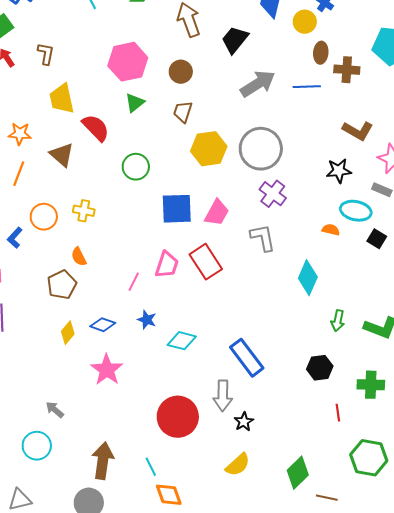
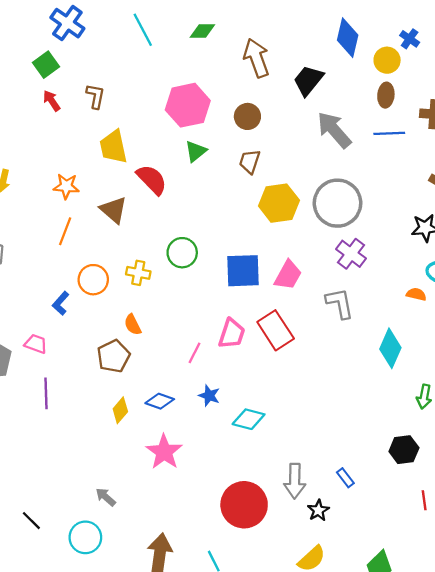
brown ellipse: (321, 53) -> (386, 95), moved
gray arrow: (258, 84) -> (334, 130), turned -99
green circle: (136, 167) -> (182, 253), moved
blue rectangle: (247, 358) -> (345, 478), moved, size x0.5

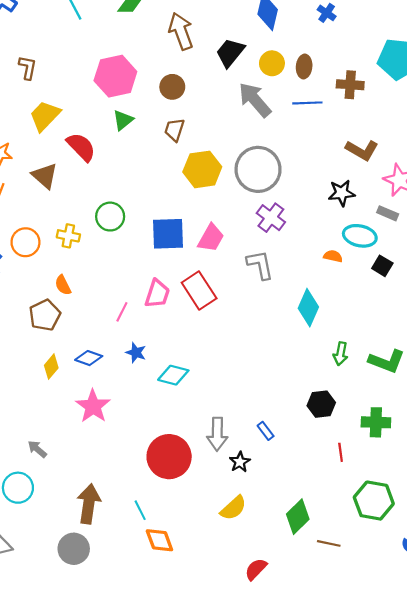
yellow circle: (387, 60) -> (272, 63), moved
yellow trapezoid: (114, 147) -> (45, 116), turned 56

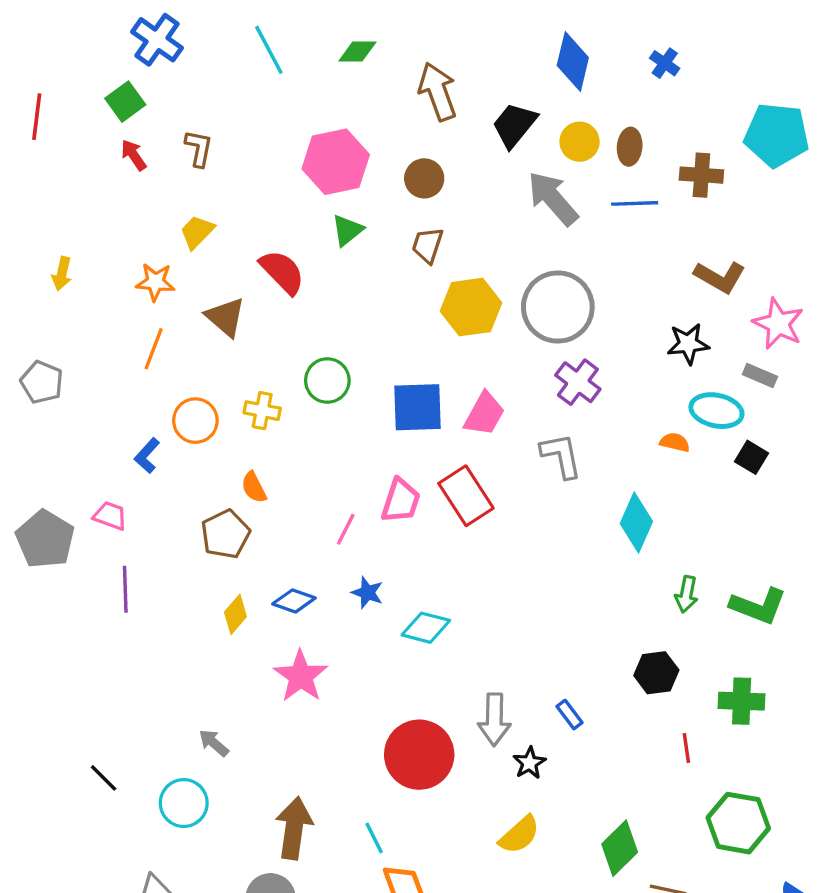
yellow trapezoid: (45, 116) -> (197, 232), moved, size x0.7

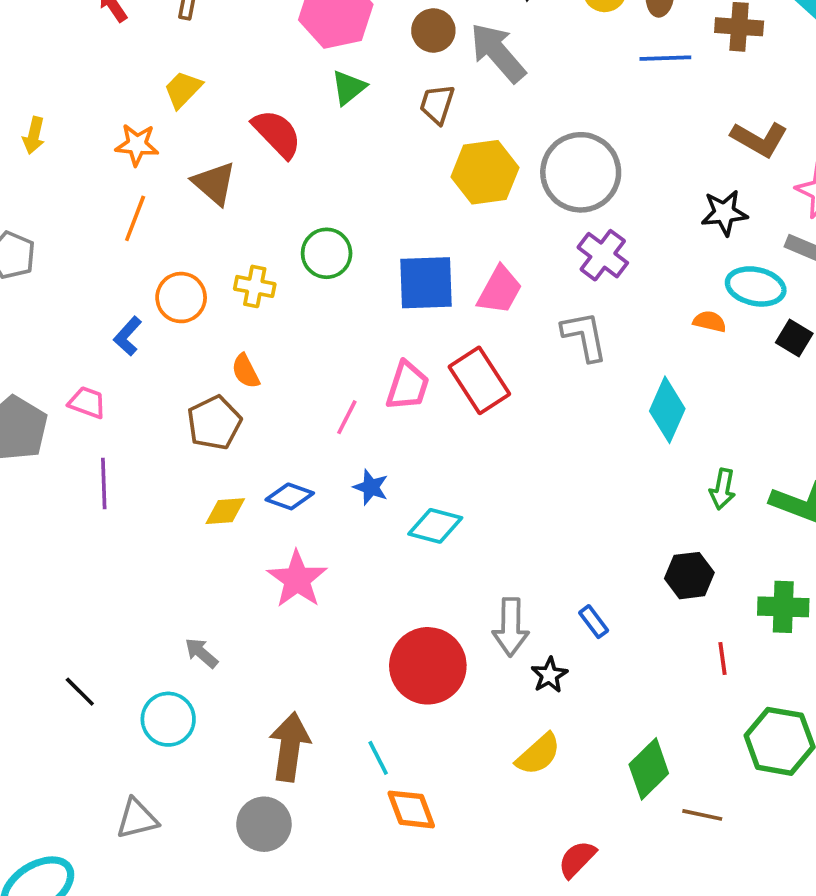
gray arrow: (553, 198) -> (498, 53), moved
yellow diamond: (235, 614) -> (225, 511), turned 45

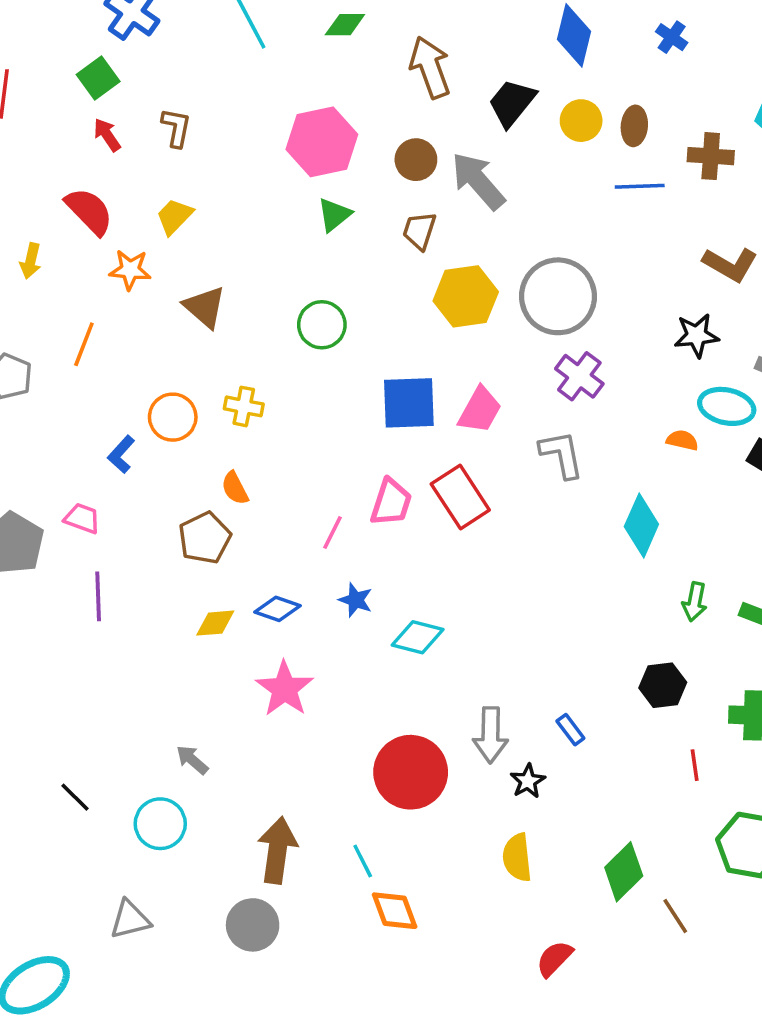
red semicircle: (277, 134) -> (89, 211), moved
orange line: (135, 218) -> (84, 344), moved
green circle: (327, 253) -> (322, 325), moved
yellow semicircle: (538, 754) -> (517, 857), turned 126
brown line: (702, 815) -> (675, 916), turned 45

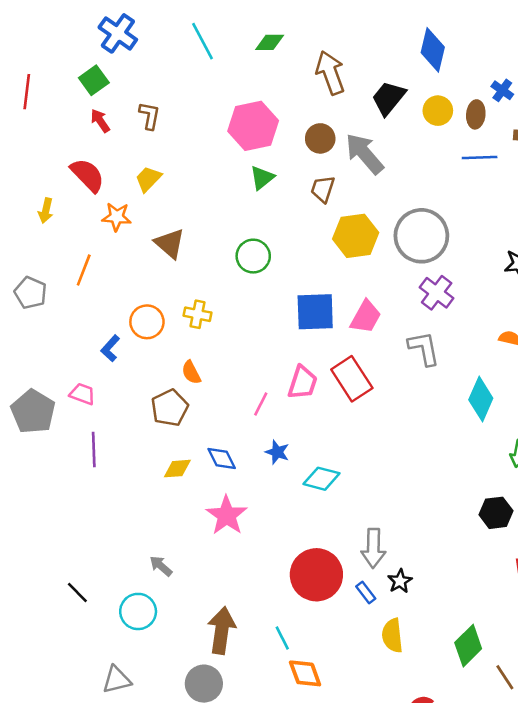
blue cross: (672, 37) -> (502, 90), moved
blue diamond: (277, 609) -> (222, 458), turned 44
blue rectangle: (570, 730) -> (366, 592), moved

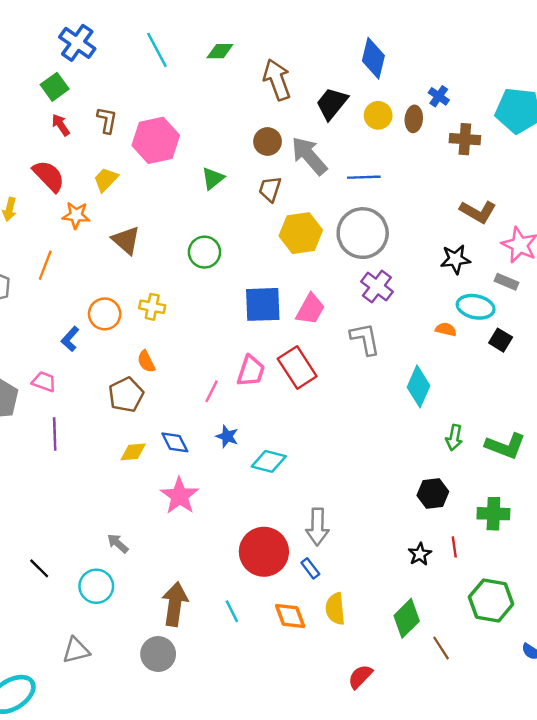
pink hexagon: (253, 126) -> (156, 140), moved
blue line: (480, 157) -> (364, 177), moved
black star: (400, 581) -> (420, 554), moved
orange diamond: (305, 673) -> (290, 616), moved

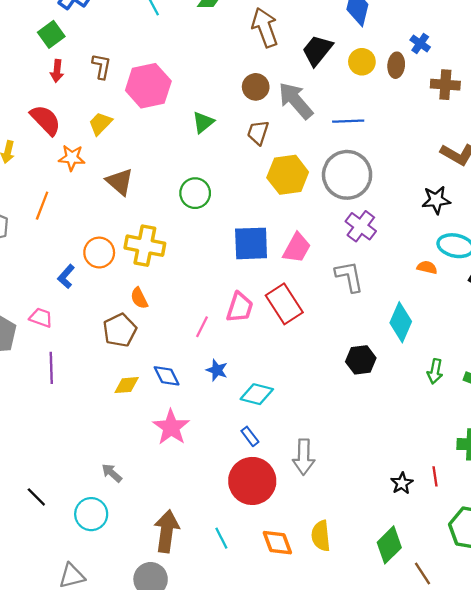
red arrow: (61, 125) -> (57, 71), turned -140
yellow cross: (152, 307) -> (145, 246), size x1.6
black hexagon: (433, 493) -> (361, 360), moved
blue rectangle: (310, 568) -> (250, 436), moved

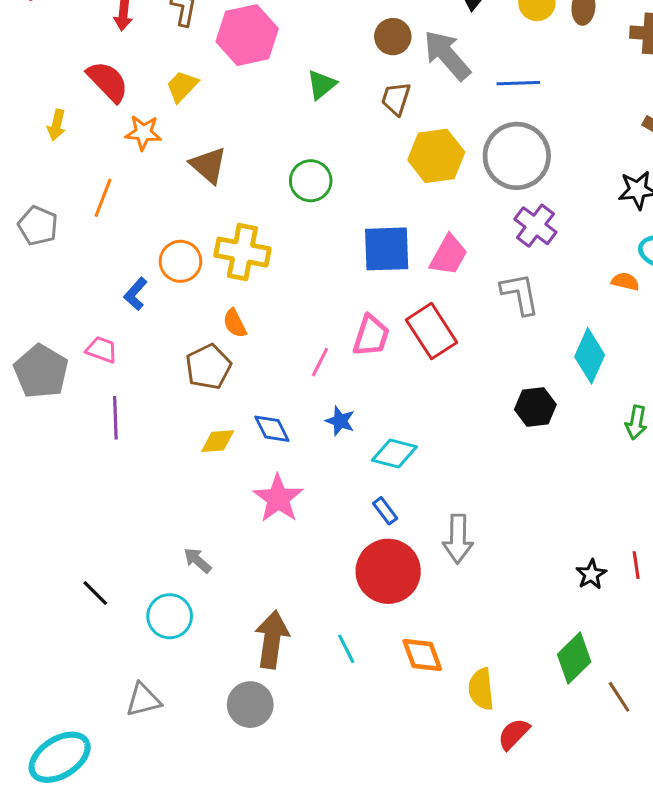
yellow semicircle: (321, 536) -> (481, 689), moved

